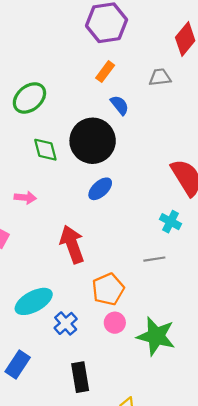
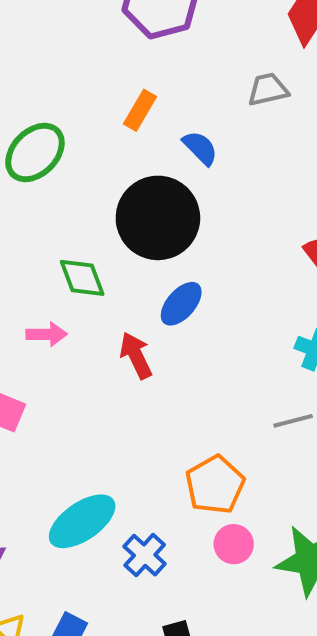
orange rectangle: (105, 72) -> (140, 110), moved
green diamond: (45, 150) -> (82, 278), moved
red arrow: (72, 244) -> (136, 355), moved, size x0.7

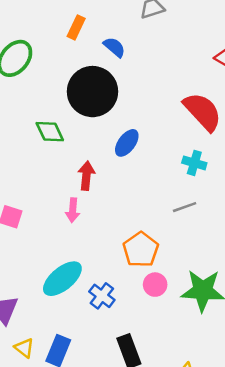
blue ellipse: (181, 304) -> (127, 143), moved
pink arrow: (47, 334) -> (73, 210), moved, turned 100
red arrow: (136, 355) -> (86, 176), turned 36

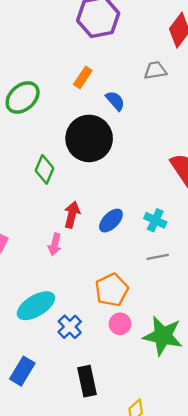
green diamond: (50, 132) -> (44, 169), turned 40
blue ellipse: (127, 143) -> (111, 221), moved
cyan cross: (194, 163) -> (155, 220), moved

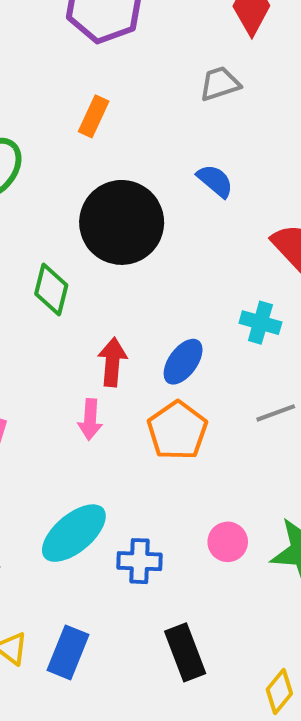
blue semicircle: (115, 101) -> (215, 181), moved
cyan cross: (155, 220) -> (260, 323), moved
orange pentagon: (112, 290) -> (177, 431), moved
blue cross: (70, 327) -> (140, 561), turned -35

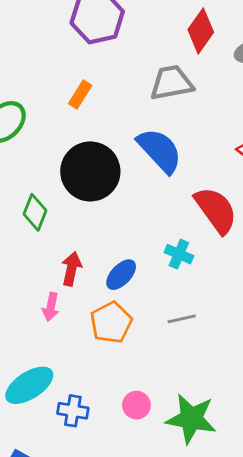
gray trapezoid: (220, 84) -> (172, 83), size x1.5
blue semicircle: (215, 181) -> (160, 151), size x1.8

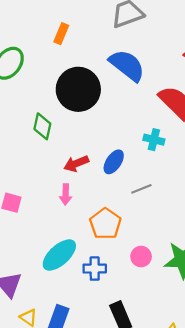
red arrow: (71, 269) -> (76, 164), turned -115
gray line: (182, 319) -> (141, 189), moved
orange pentagon: (111, 322) -> (105, 224), moved

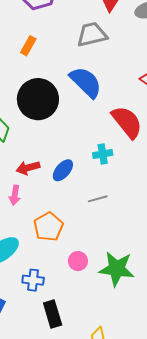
cyan cross: (154, 140) -> (103, 154), turned -30
gray line: (141, 189) -> (98, 199), moved
blue cross: (95, 269) -> (33, 280), moved

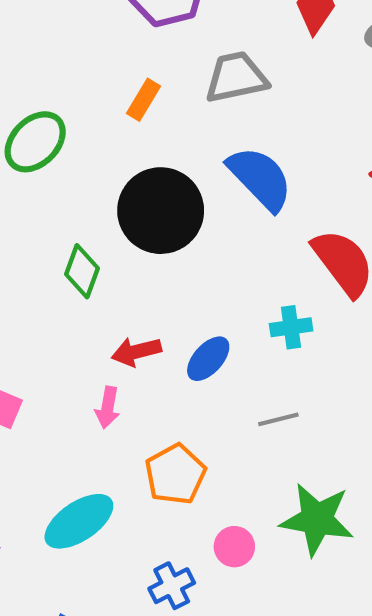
gray trapezoid: (92, 34) -> (236, 77), moved
green star: (117, 269) -> (317, 519), moved
blue cross: (33, 280) -> (172, 586), moved, turned -35

